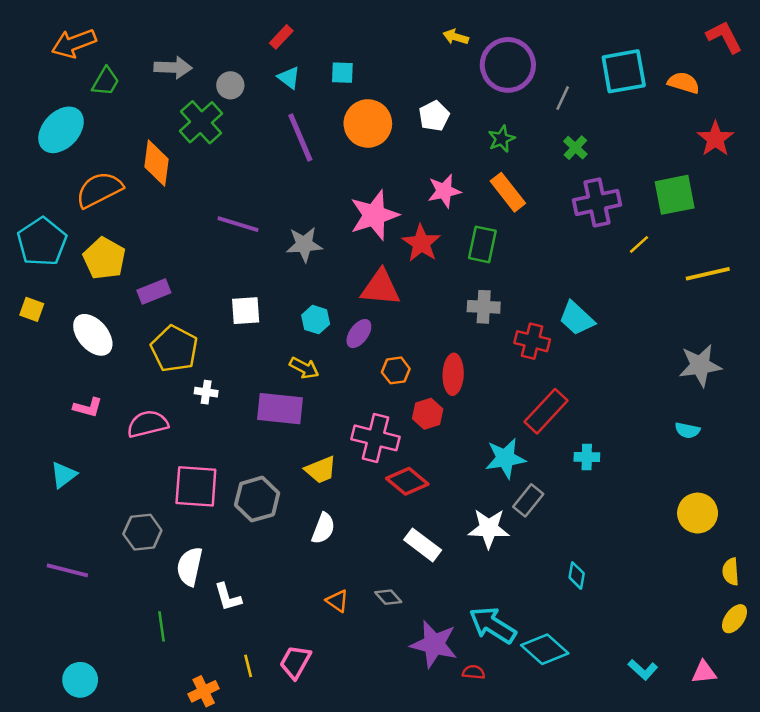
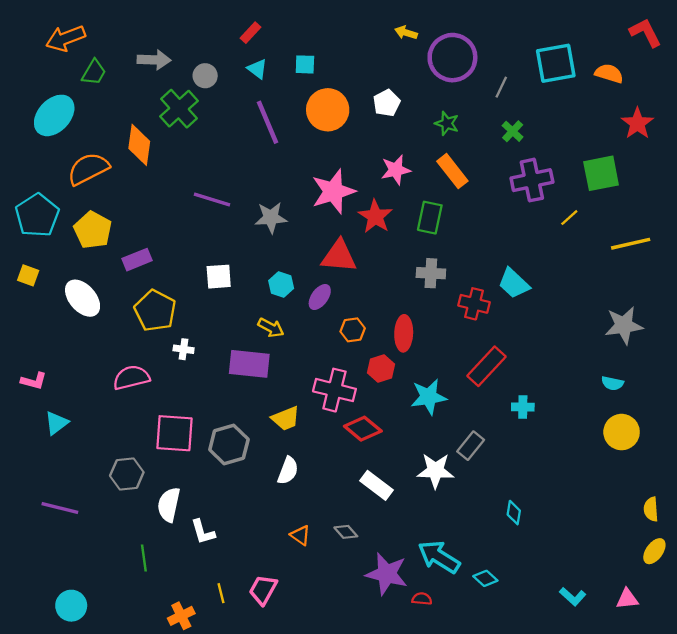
green star: (502, 139) -> (447, 123), turned -30
pink L-shape: (88, 407) -> (34, 381), moved
cyan star: (505, 458) -> (429, 397), moved
yellow circle: (698, 513) -> (622, 432), moved
cyan diamond: (545, 649) -> (485, 578), size x0.6

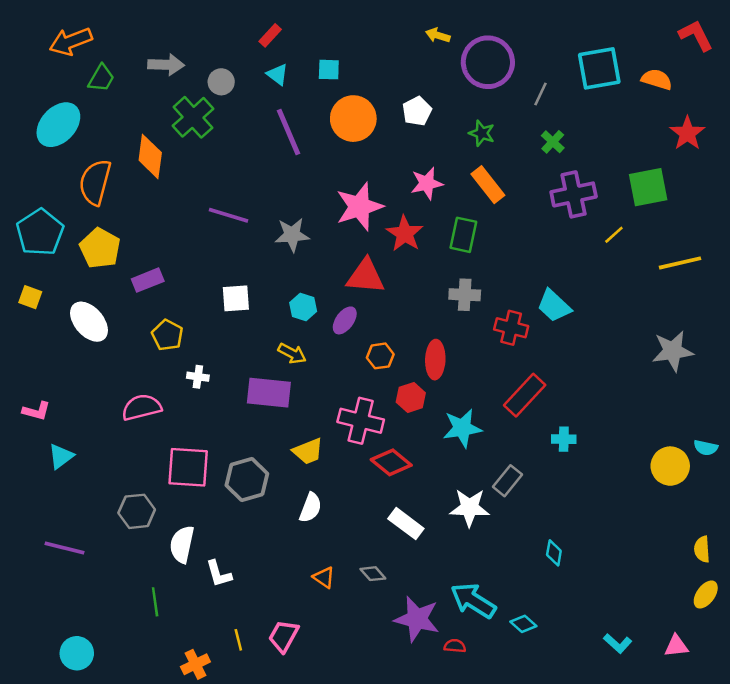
orange semicircle: (88, 169) -> (95, 182), turned -48
yellow pentagon: (155, 311) -> (167, 335), size x0.7
cyan semicircle: (612, 383) -> (706, 448), moved

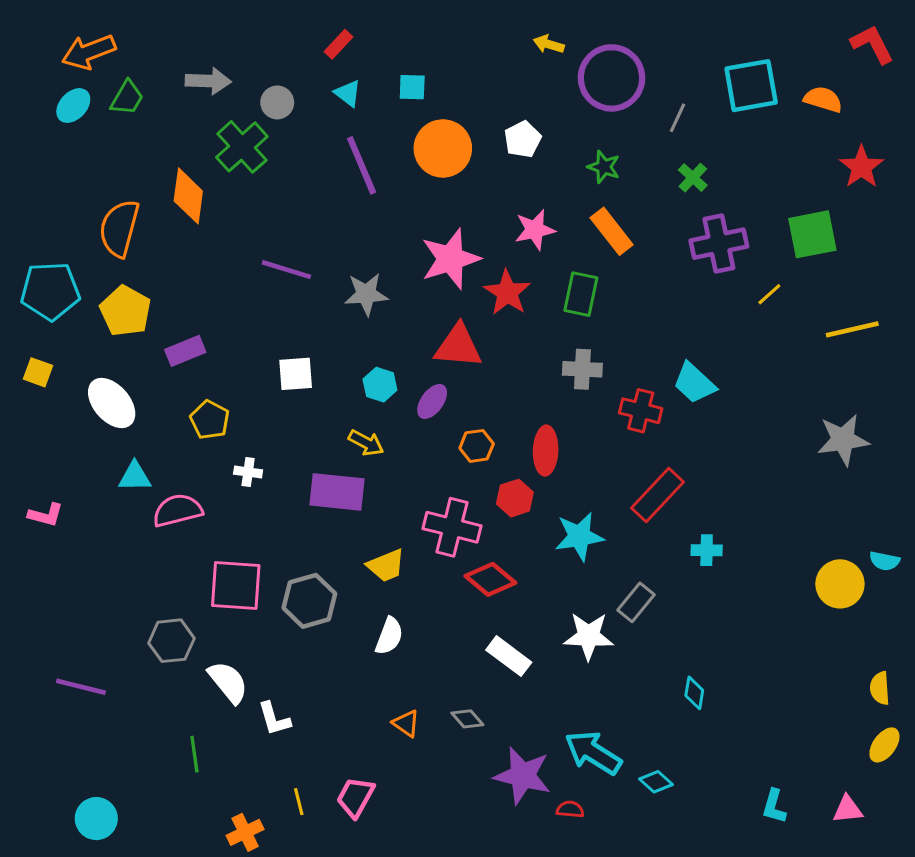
cyan ellipse: (58, 125) -> (73, 106), moved, size x0.6
cyan pentagon: (40, 232) -> (50, 291), turned 30
cyan triangle: (61, 456) -> (135, 477), moved, turned 36
white semicircle: (182, 544) -> (228, 682), turned 129
cyan L-shape: (618, 643) -> (774, 806), turned 64

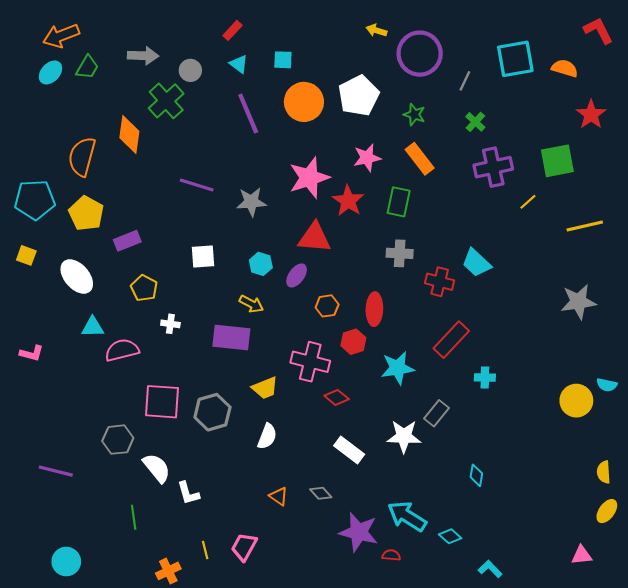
white pentagon: (523, 139) -> (359, 96), size x1.6
red diamond: (490, 579) -> (337, 397), size x0.7
cyan L-shape: (774, 806) -> (490, 569), moved, turned 120

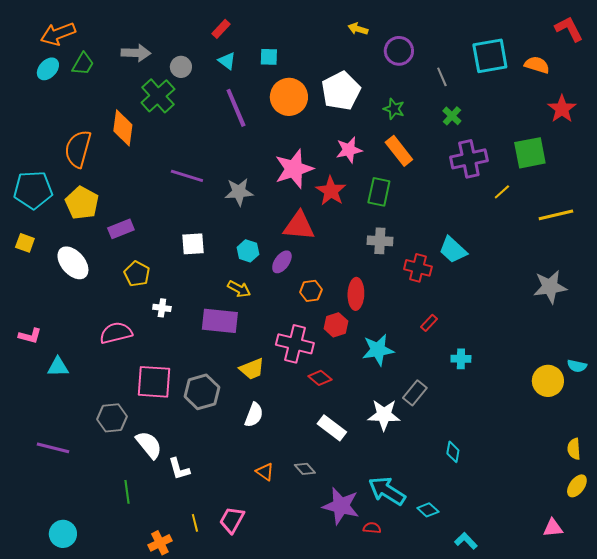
purple circle: (420, 54) -> (399, 51), size x0.7
gray line: (465, 81) -> (442, 77), turned -48
cyan triangle: (93, 327) -> (58, 367), moved
red rectangle: (451, 340) -> (429, 323), size x0.5

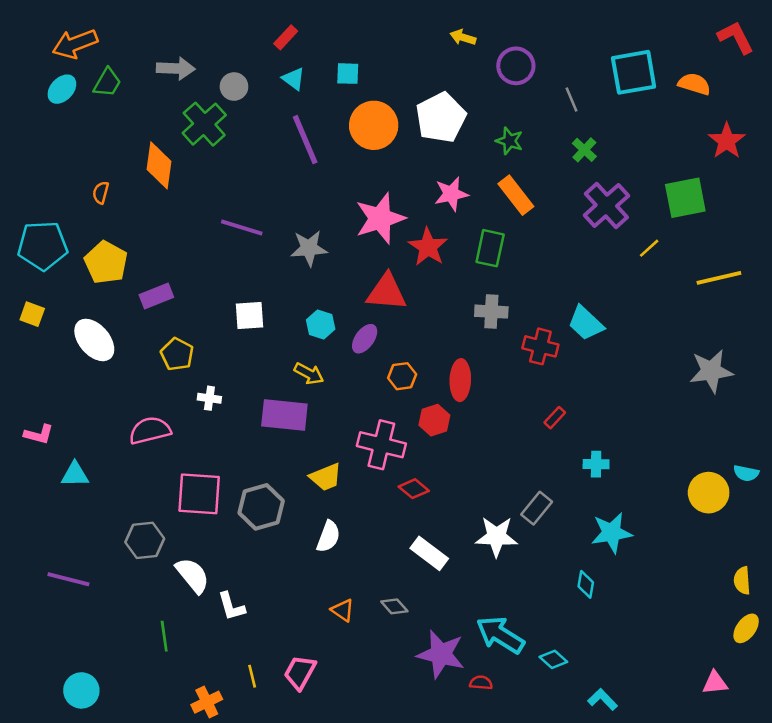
orange semicircle: (78, 149) -> (101, 193), size x0.5
purple cross: (469, 159) -> (606, 206), turned -30
cyan star: (378, 350) -> (612, 533), moved

